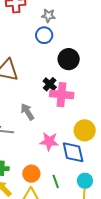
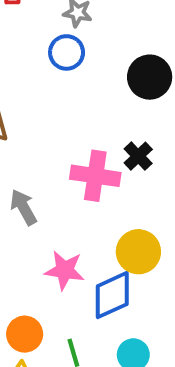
black circle: (69, 59) -> (150, 77), moved
black cross: (50, 84) -> (138, 156), moved
blue diamond: (73, 152) -> (112, 295), turned 75

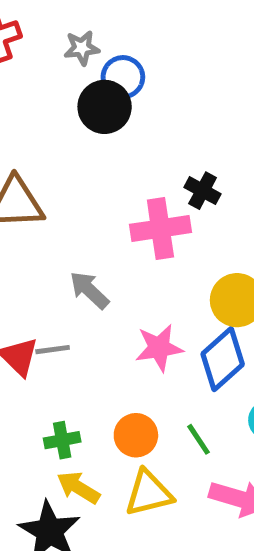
blue circle: (67, 52) -> (123, 77), moved
black circle: (150, 77) -> (105, 107), moved

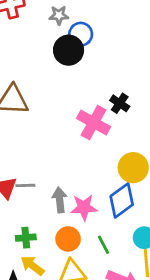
pink cross: (160, 228) -> (94, 123), turned 32
gray arrow: (89, 290) -> (60, 200), moved, turned 35
pink star: (159, 348) -> (84, 207), moved

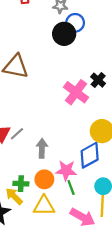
gray line: (25, 185) -> (17, 134), turned -48
pink star: (84, 207) -> (66, 170), moved
green cross: (26, 238) -> (21, 184), moved

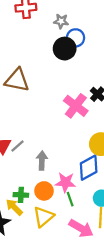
yellow triangle: (44, 206) -> (43, 217), turned -40

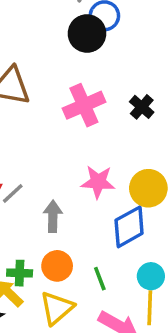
pink cross: (76, 106) -> (84, 105), moved, turned 30
pink star: (65, 182) -> (98, 182), moved

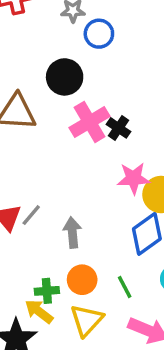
black circle: (87, 34) -> (65, 77), moved
black cross: (142, 107) -> (119, 128), moved
pink star: (98, 182) -> (133, 178), moved

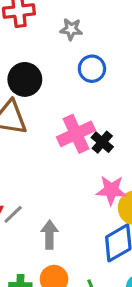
blue circle: (99, 34) -> (92, 69), moved
black circle: (65, 77) -> (25, 79), moved

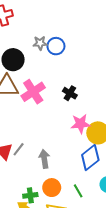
gray star: (71, 29) -> (40, 43), moved
pink cross: (76, 134) -> (33, 92), moved

